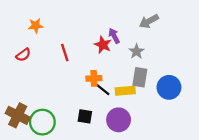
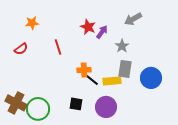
purple arrow: (114, 36) -> (102, 32), turned 64
red star: (103, 45) -> (88, 27), moved

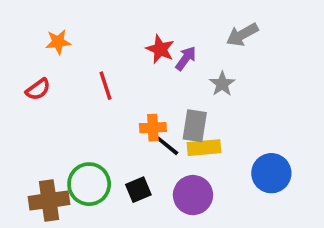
gray rectangle: (125, 69) -> (195, 126), moved
blue circle: (151, 78) -> (271, 173), moved
brown cross: (16, 103) -> (49, 201), moved, turned -35
black square: (76, 104) -> (138, 190), turned -32
green circle: (38, 109) -> (89, 184), moved

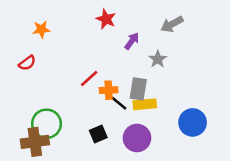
red star: (160, 49) -> (106, 19), moved
red line: (105, 86) -> (89, 79), moved, turned 66
green circle: (89, 184) -> (46, 124), moved

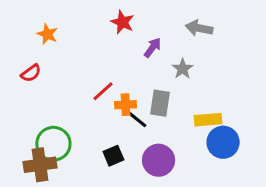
gray arrow: (172, 24) -> (199, 28), turned 40
orange star: (41, 29) -> (47, 34), turned 30
yellow rectangle: (145, 104) -> (208, 120), moved

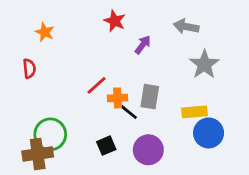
gray star: (183, 69) -> (204, 64), moved, size x1.5
red semicircle: (31, 73) -> (29, 69), turned -60

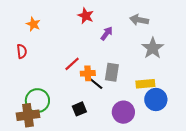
purple circle: (148, 150) -> (123, 112), moved

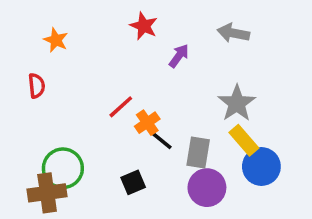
gray star: (153, 48) -> (237, 103), moved
gray rectangle: (112, 72) -> (198, 152), moved
orange cross: (88, 73) -> (147, 123), turned -32
yellow rectangle: (145, 84) -> (244, 140), turned 54

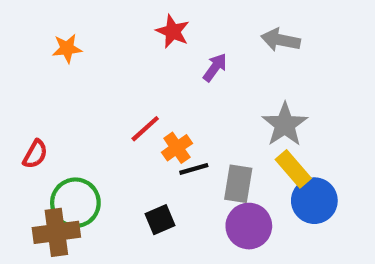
orange star: (56, 40) -> (67, 48), turned -30
red semicircle: (37, 86) -> (35, 154), moved, turned 35
black line: (161, 140) -> (194, 169), turned -55

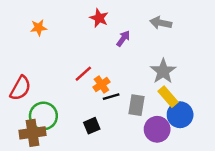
red semicircle: (35, 154) -> (20, 88), size x1.5
purple circle: (249, 226) -> (157, 129), moved

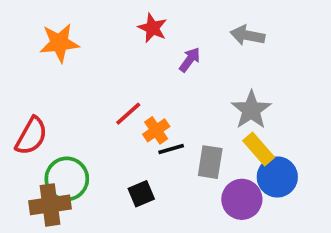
orange star: (39, 28) -> (59, 43), size x1.5

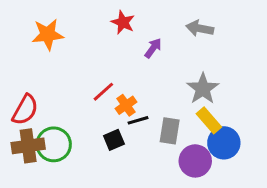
black square: (141, 194) -> (114, 140), moved
brown cross: (50, 205) -> (28, 146), moved

